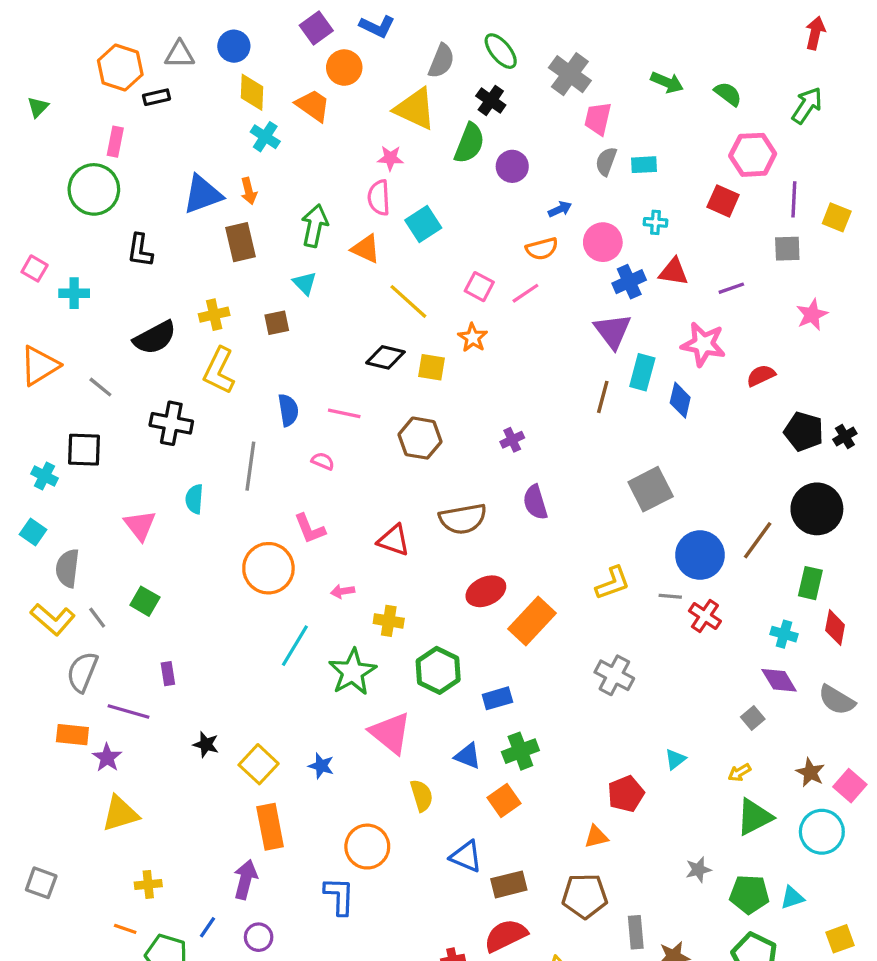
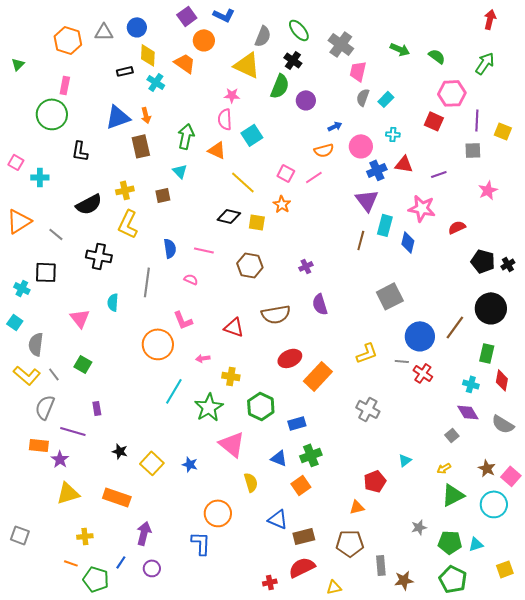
black rectangle: (156, 97) -> (125, 71), moved
cyan rectangle: (644, 165) -> (386, 99), turned -42
orange rectangle: (270, 827) -> (117, 497), moved, turned -60

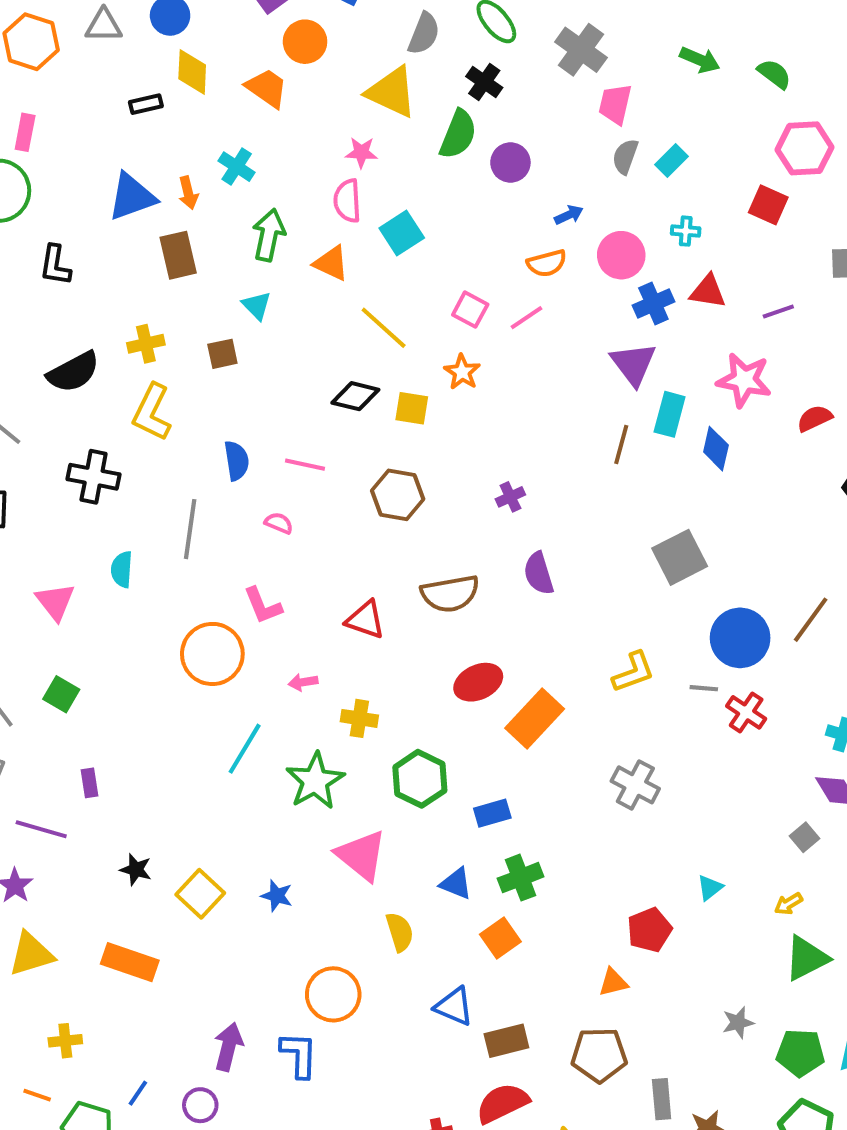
cyan cross: (156, 82) -> (237, 167), moved
purple arrow: (144, 533) -> (228, 1047), moved

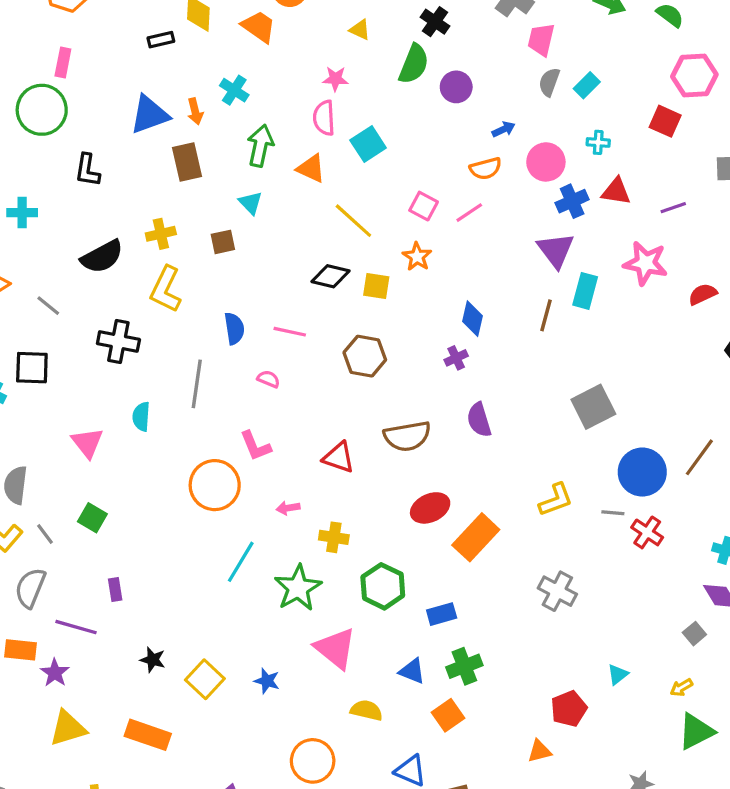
yellow triangle: (392, 92) -> (360, 30), size x0.5
blue diamond: (716, 449) -> (473, 319), moved
yellow semicircle: (400, 932) -> (366, 710), turned -60

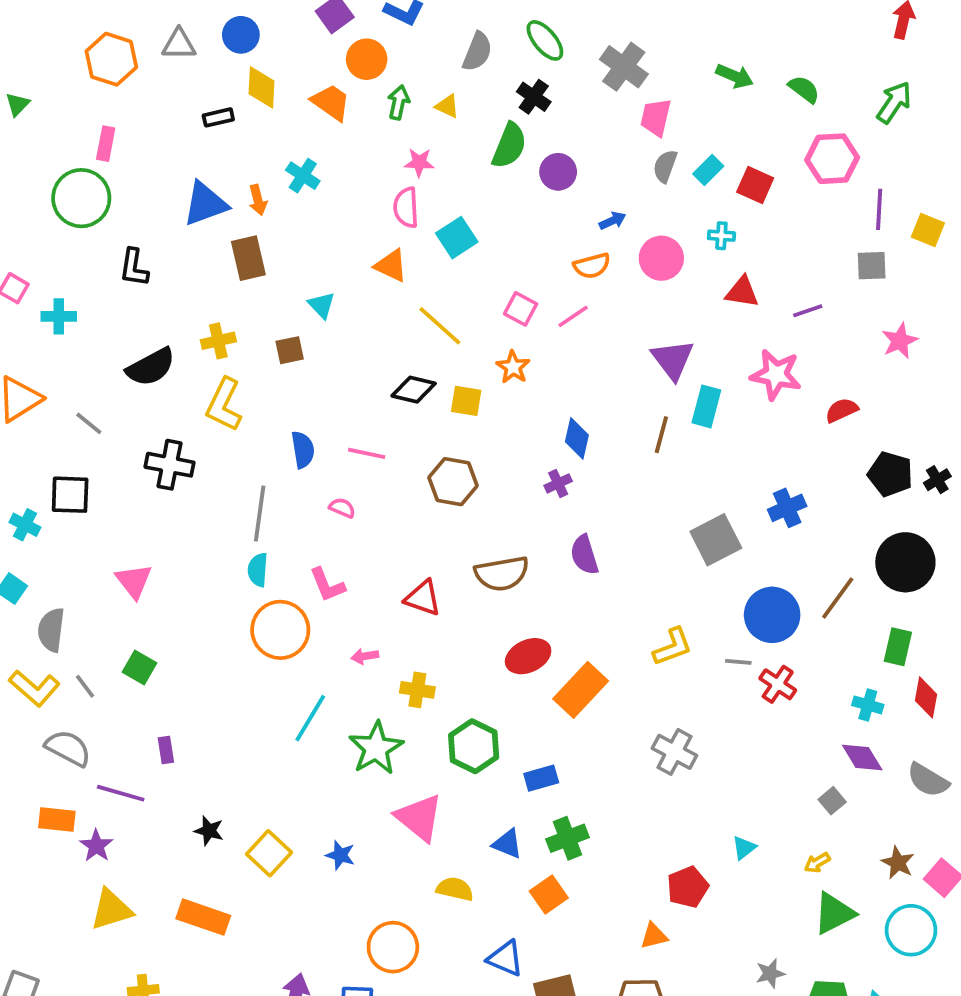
red square: (665, 121) -> (755, 185), moved
green arrow: (260, 146) -> (399, 102), moved, size x0.7
blue cross: (572, 201) -> (787, 508), moved
cyan semicircle: (141, 417) -> (258, 570), moved
gray semicircle: (30, 588) -> (68, 748), turned 96

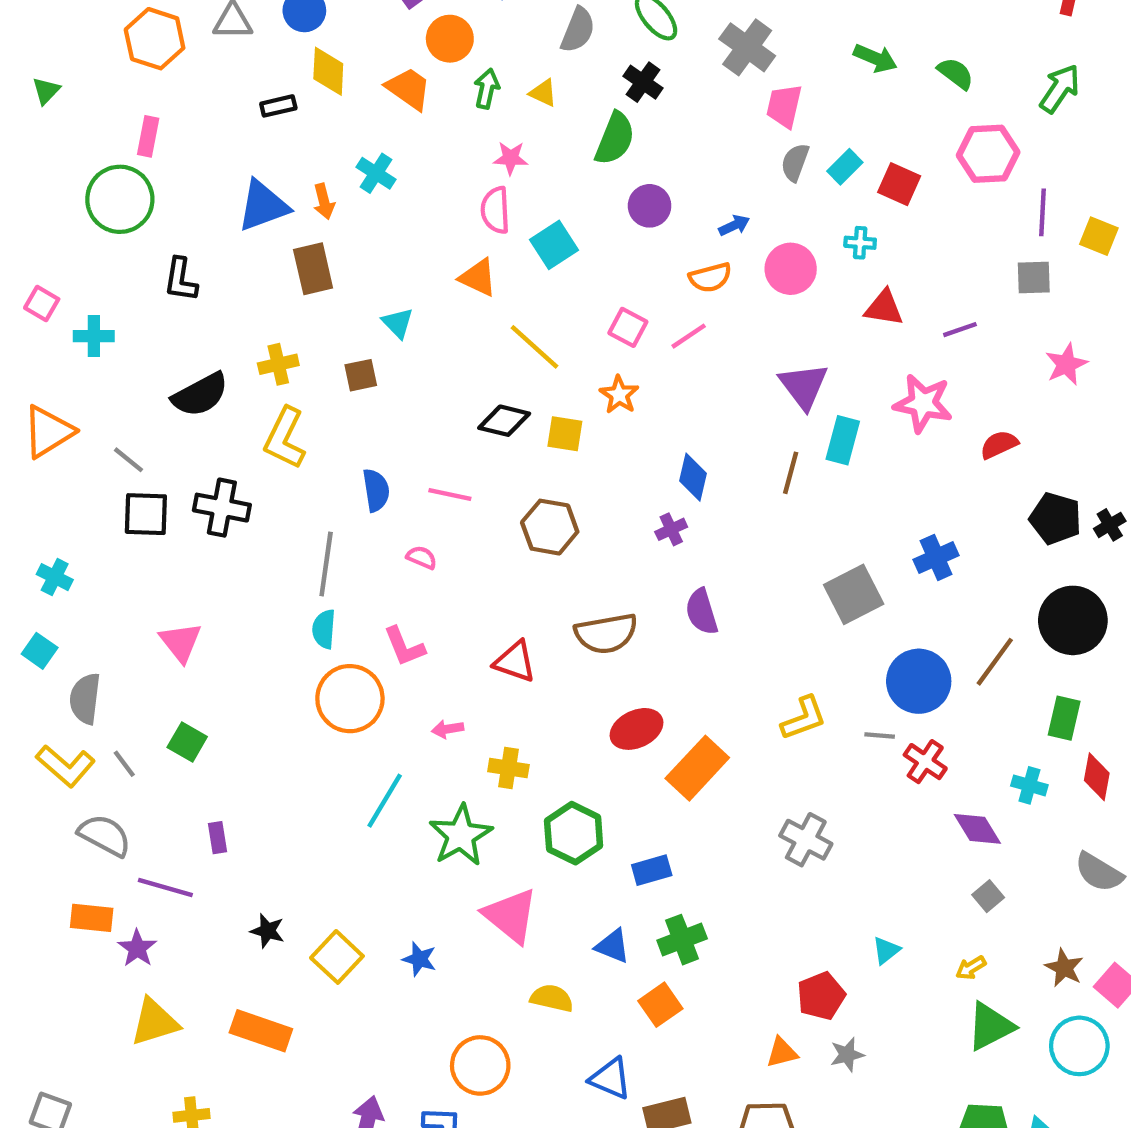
purple circle: (558, 172) -> (650, 206), moved
black square: (70, 495) -> (146, 514), moved
purple diamond: (862, 758) -> (977, 829), moved
gray star: (770, 973) -> (847, 1055), moved

